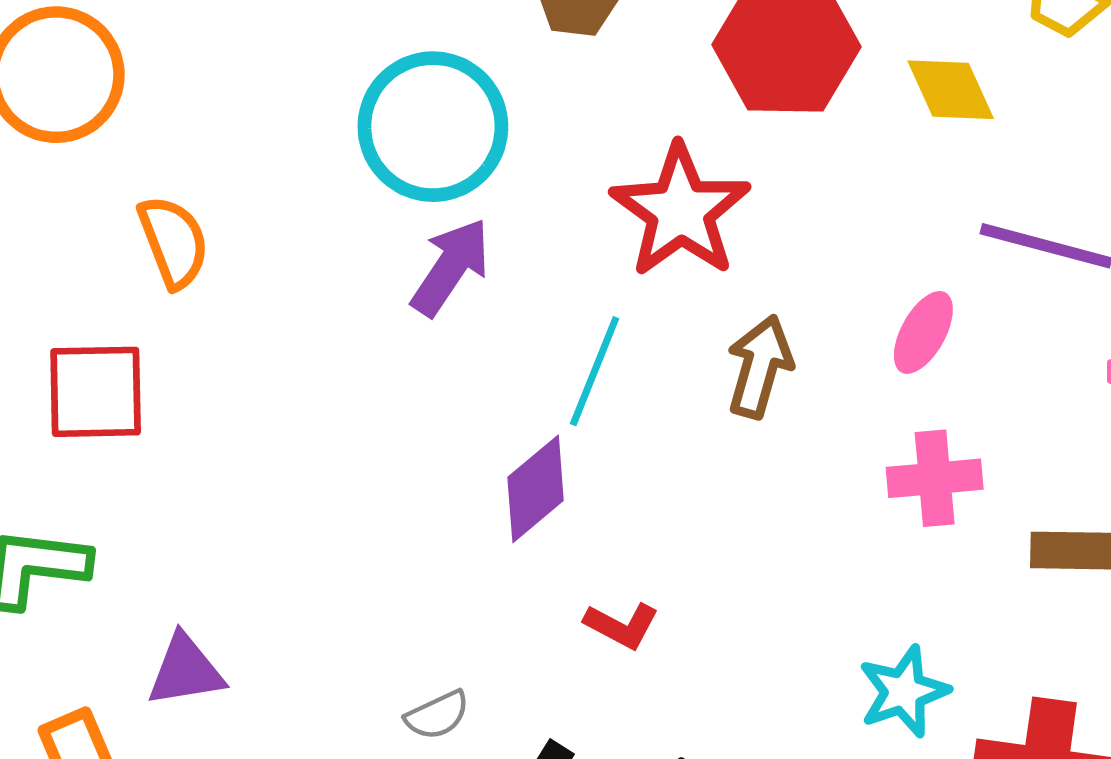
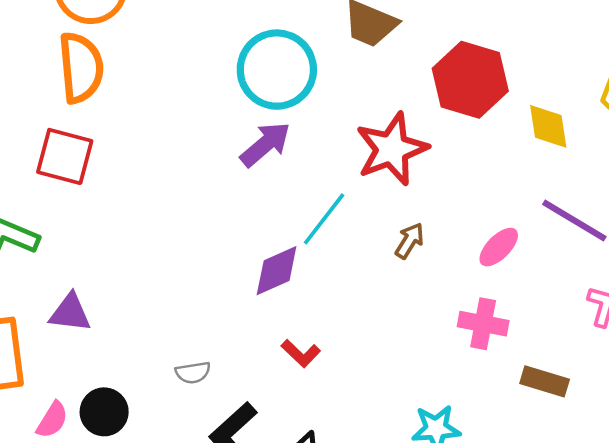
orange semicircle: (174, 242) -> (81, 68), moved, size x1.4
brown arrow: (760, 367) -> (410, 241), size x0.7

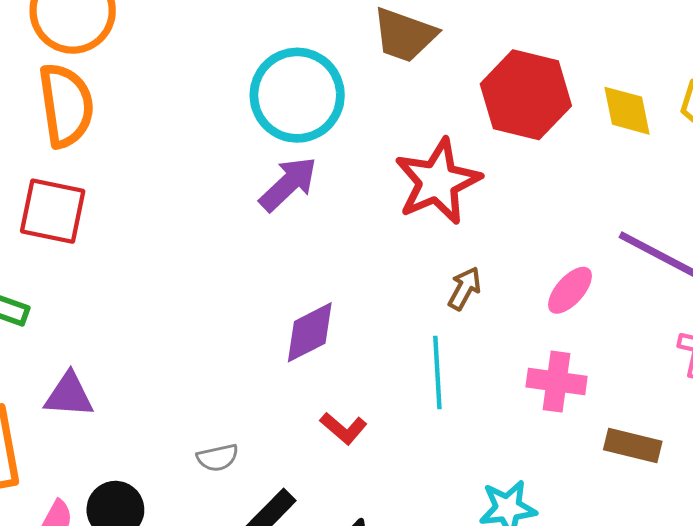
yellow diamond: (548, 126) -> (627, 111), moved
cyan line: (324, 219) -> (437, 373), moved, turned -38

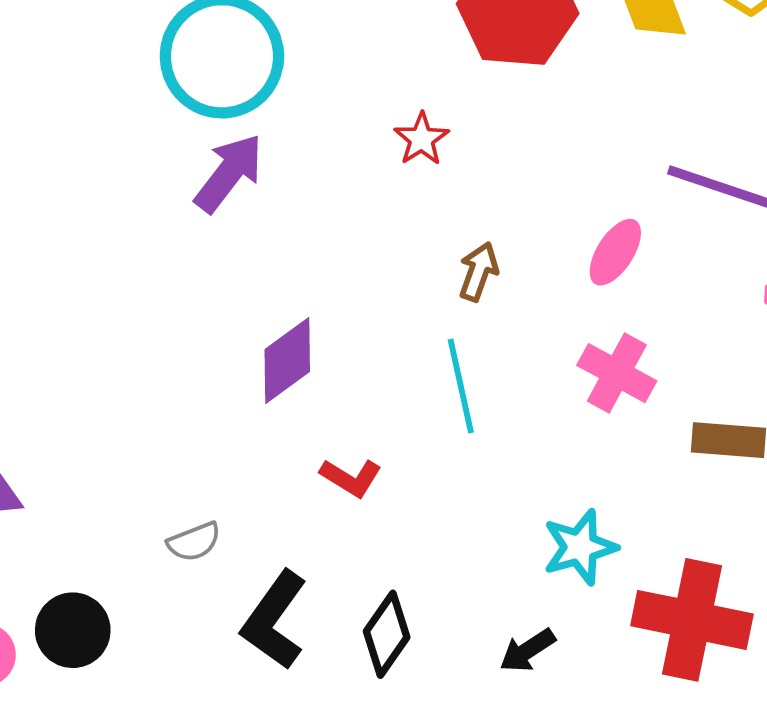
red star: (438, 182) -> (421, 139), size x0.5
pink cross: (557, 382) -> (617, 373), turned 30

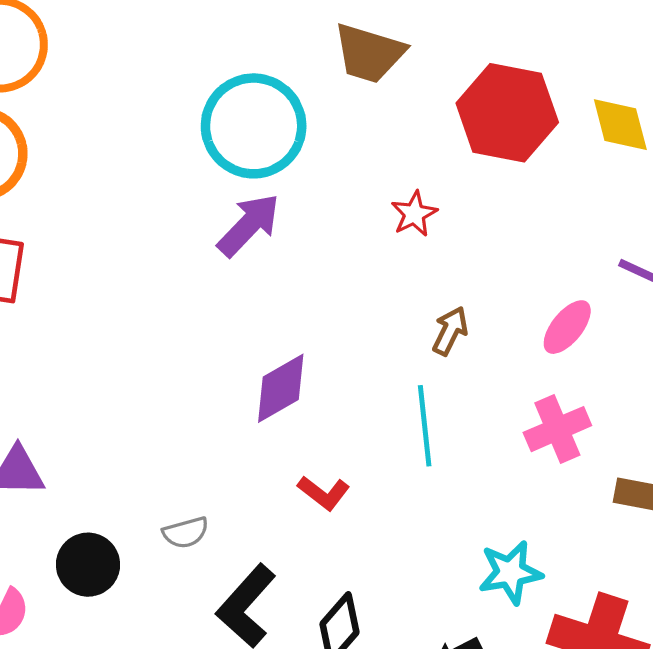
pink cross: (617, 373) -> (557, 429), turned 32
black circle: (73, 630) -> (88, 565), moved

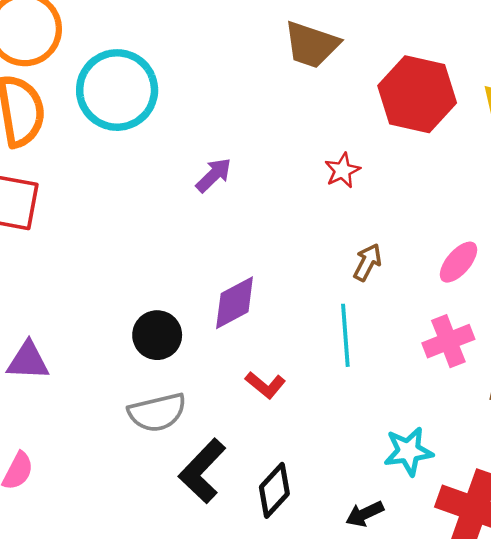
cyan circle: (254, 126) -> (117, 90), moved
purple arrow: (249, 225) -> (214, 175), size x0.7
gray semicircle: (186, 533) -> (157, 412), size x1.6
black circle: (88, 565) -> (157, 335), moved

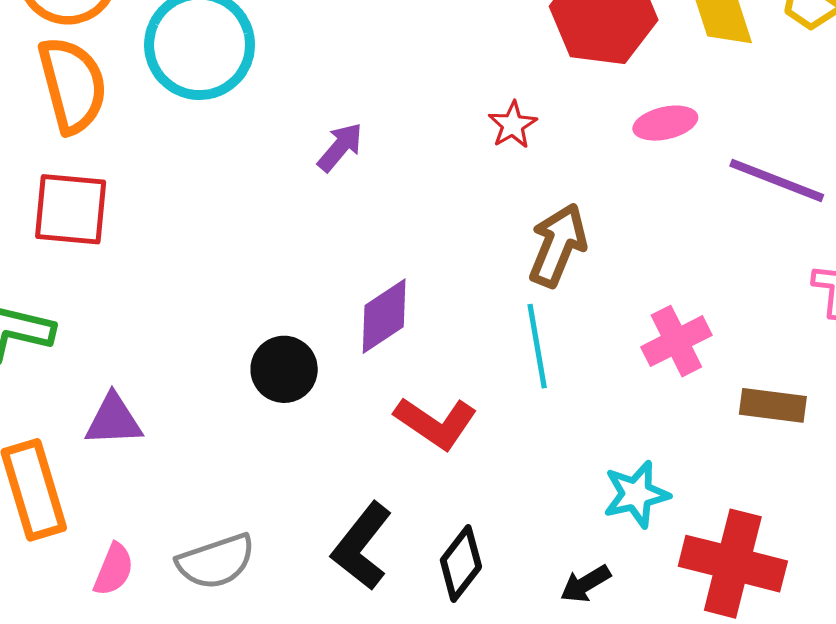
brown arrow: (367, 262) -> (558, 245), size x1.6
pink ellipse: (458, 262) -> (665, 123), moved, turned 42
red L-shape: (265, 385) -> (436, 423), size x1.5
gray semicircle: (157, 412) -> (216, 561), moved

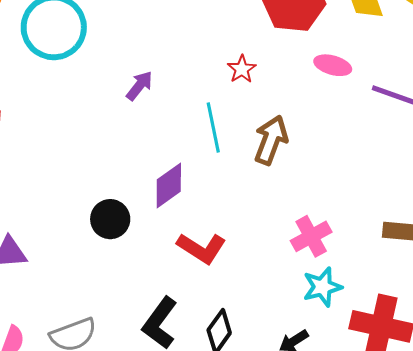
pink ellipse: (665, 123) -> (333, 65), turned 30
pink cross: (676, 341) -> (311, 236), moved
cyan line: (537, 346) -> (213, 127), moved

